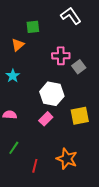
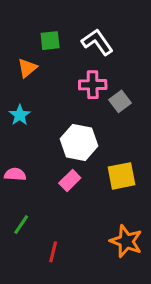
white L-shape: (71, 16) -> (97, 42), moved
orange star: (67, 159) -> (126, 241), moved

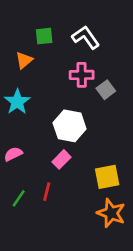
cyan star: (20, 115) -> (17, 102), size x1.4
pink semicircle: (15, 174) -> (13, 154), turned -30
yellow square: (122, 176) -> (107, 177), moved
red line: (53, 252) -> (47, 192), moved

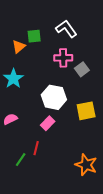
green square: (44, 36) -> (34, 36), moved
yellow square: (107, 177) -> (86, 111), moved
green line: (19, 198) -> (21, 160), moved

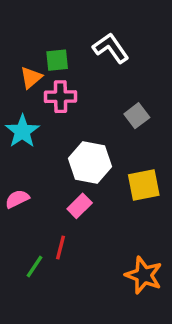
pink cross: (63, 58) -> (60, 97), moved

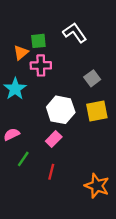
yellow square: (144, 185) -> (97, 111), moved
red line: (60, 247) -> (51, 172), moved
green line: (34, 267) -> (23, 159), moved

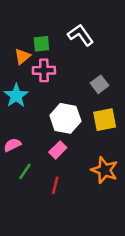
orange star: (97, 186) -> (105, 170), moved

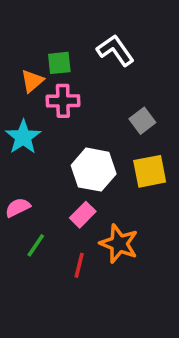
orange star: (105, 170) -> (119, 244), moved

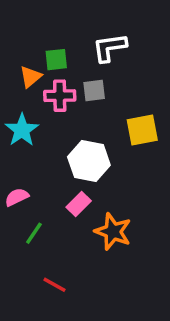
white L-shape: (115, 50) -> (110, 48), turned -63
gray square: (142, 121) -> (94, 91), moved, turned 30
yellow square: (150, 171) -> (142, 130), moved
red line: (79, 265) -> (55, 285), moved, turned -75

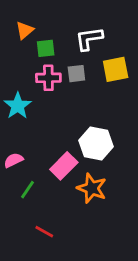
orange triangle: (30, 77) -> (25, 30), moved
yellow square: (142, 130) -> (116, 69), moved
white hexagon: (89, 161) -> (96, 143), moved
pink rectangle: (79, 204) -> (64, 166), size x1.4

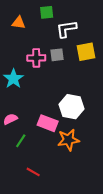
orange triangle: (25, 30) -> (19, 23), turned 48
green square: (46, 48) -> (47, 12), moved
pink rectangle: (64, 166) -> (48, 123), turned 66
orange star: (92, 188) -> (68, 140), turned -30

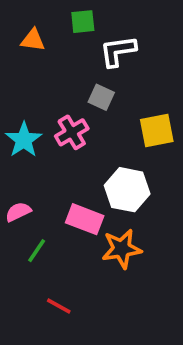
yellow square: (86, 52) -> (157, 131), moved
gray square: (57, 55) -> (101, 97), turned 32
pink cross: (36, 58) -> (72, 132), moved, turned -30

